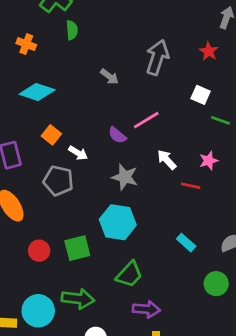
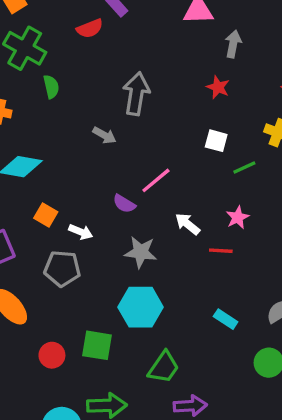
gray arrow: (157, 57) -> (136, 94), moved
green line: (220, 120) -> (244, 167), turned -36
green square: (77, 248) -> (97, 345), turned 32

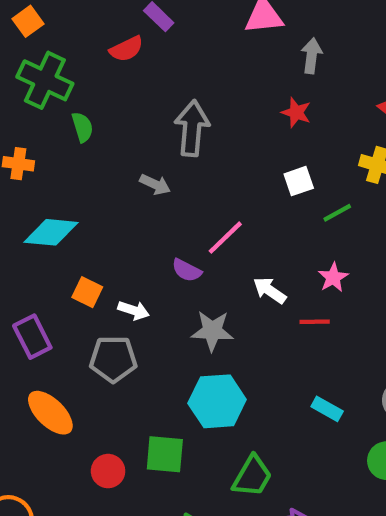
white square: (216, 141) -> (299, 181), turned -30

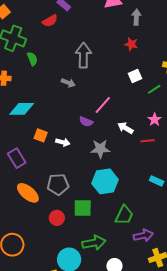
gray pentagon: (113, 359) -> (58, 184), moved

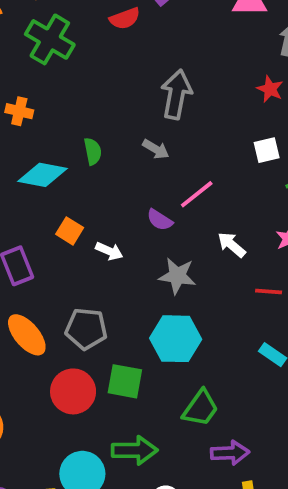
green semicircle: (32, 59) -> (93, 151), moved
gray arrow: (68, 83) -> (156, 149), moved
red line: (148, 141) -> (269, 292), moved
red circle: (57, 218) -> (73, 391), size x1.5

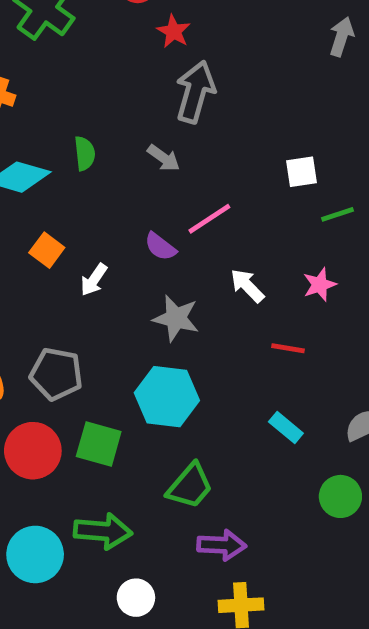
red star: (270, 89) -> (174, 31), moved
white arrow: (109, 251) -> (94, 280), turned 96

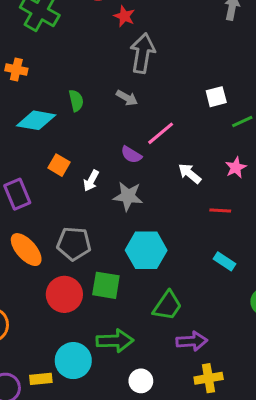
gray star: (176, 318) -> (128, 196), moved

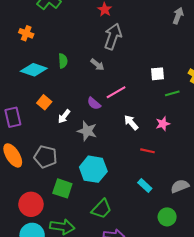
red circle: (64, 294) -> (31, 204), moved

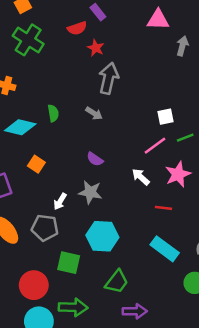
pink line: (116, 92) -> (155, 146), moved
white arrow: (64, 116) -> (60, 201), moved
pink star: (163, 124) -> (178, 174), size x1.5
cyan rectangle: (145, 185) -> (165, 249), size x1.6

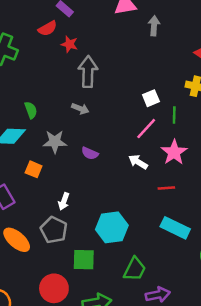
green semicircle: (53, 113) -> (31, 110), moved
green line: (185, 138) -> (174, 115), turned -56
gray star: (90, 192) -> (55, 142), moved
gray pentagon: (45, 228) -> (54, 230), turned 30

